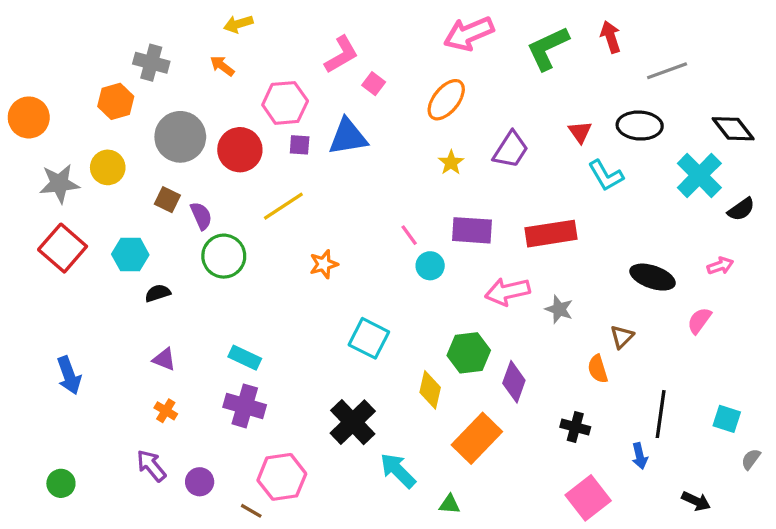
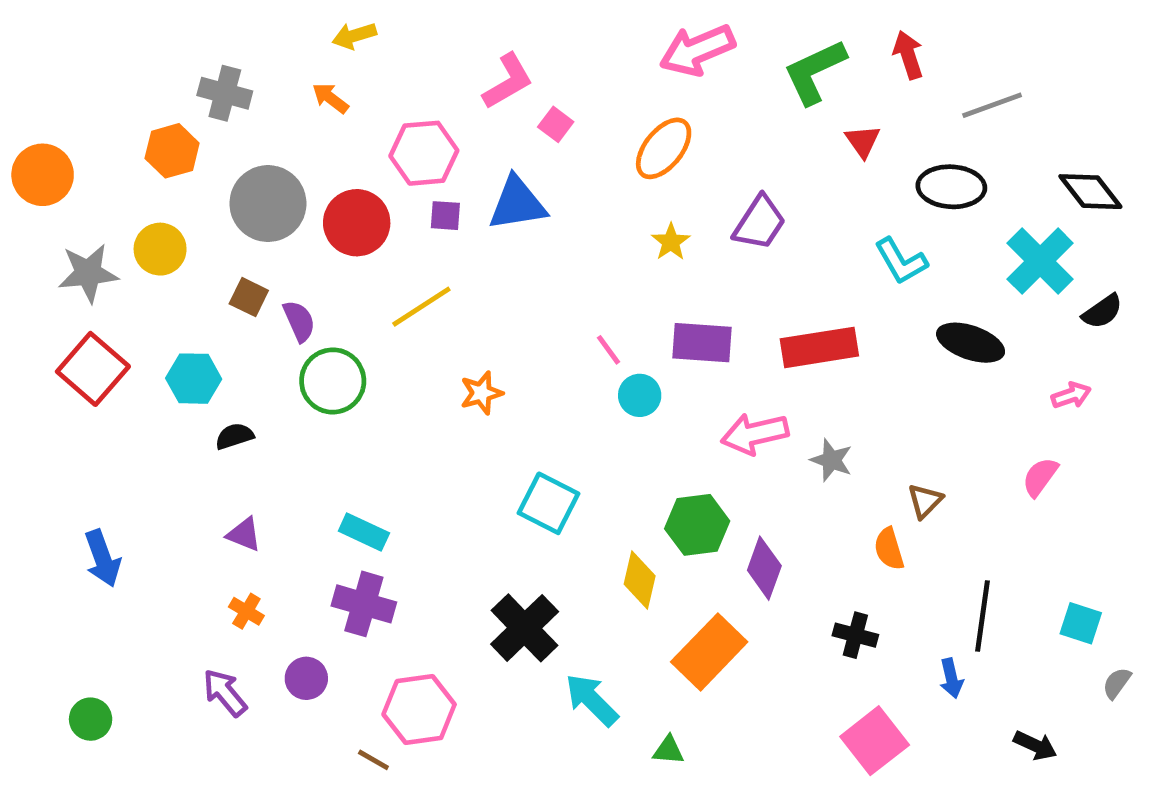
red triangle: (580, 132) -> (863, 141), moved
black ellipse: (653, 277) -> (971, 343), moved
purple circle: (200, 482) -> (306, 678), moved

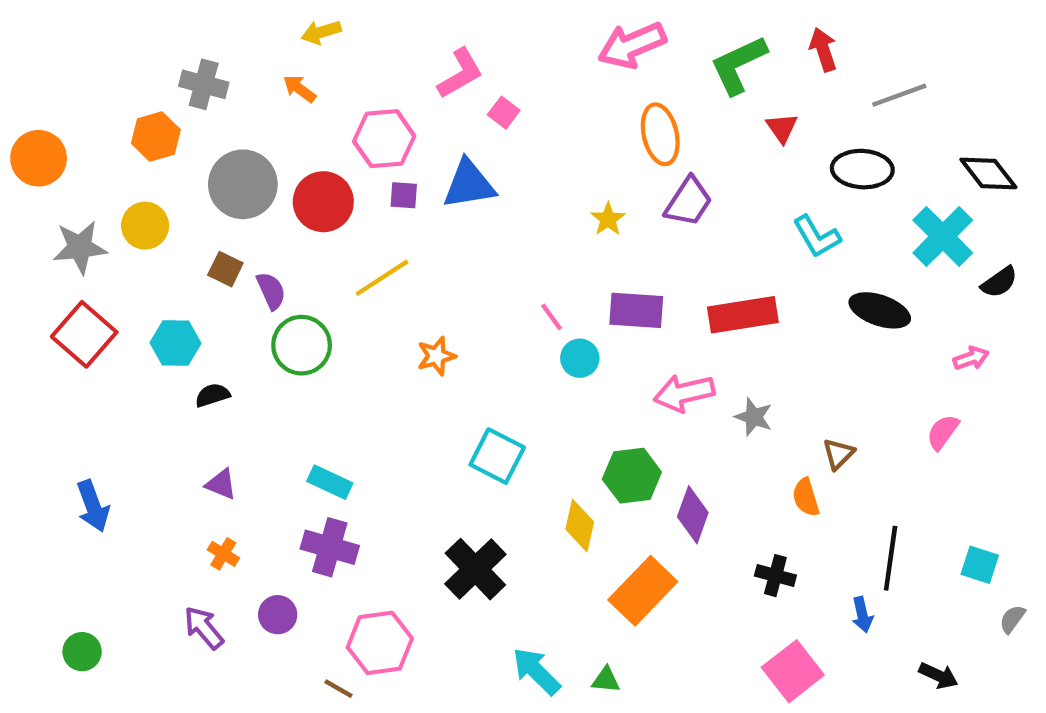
orange ellipse: (664, 148) -> (660, 134), moved, turned -52
cyan arrow: (592, 700) -> (536, 671), moved

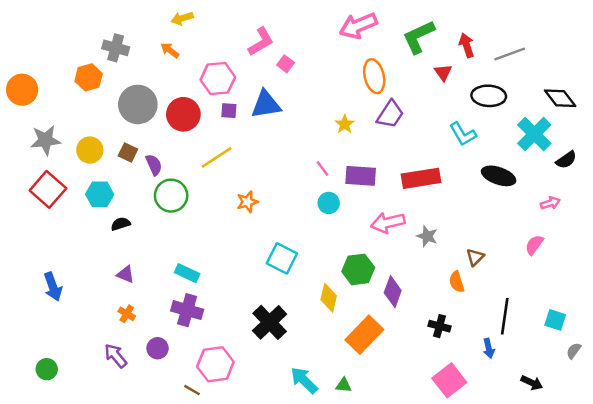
red arrow: (823, 50) -> (467, 45), moved
yellow circle: (145, 226) -> (90, 150), moved
pink line: (552, 317) -> (323, 168), moved

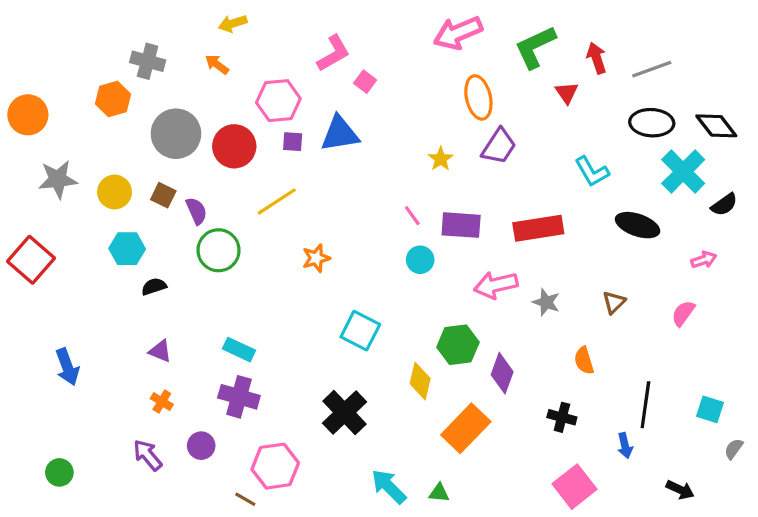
black ellipse: (489, 96) -> (652, 123), moved
red square: (48, 189) -> (31, 260), moved
brown triangle: (475, 257) -> (614, 302), moved

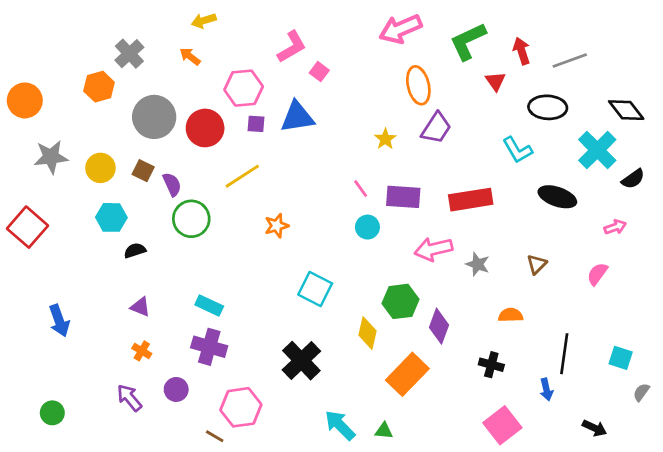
gray cross: (148, 61) -> (129, 54), turned 32
black ellipse: (652, 123) -> (548, 107), moved
orange semicircle: (584, 361) -> (511, 315), turned 105

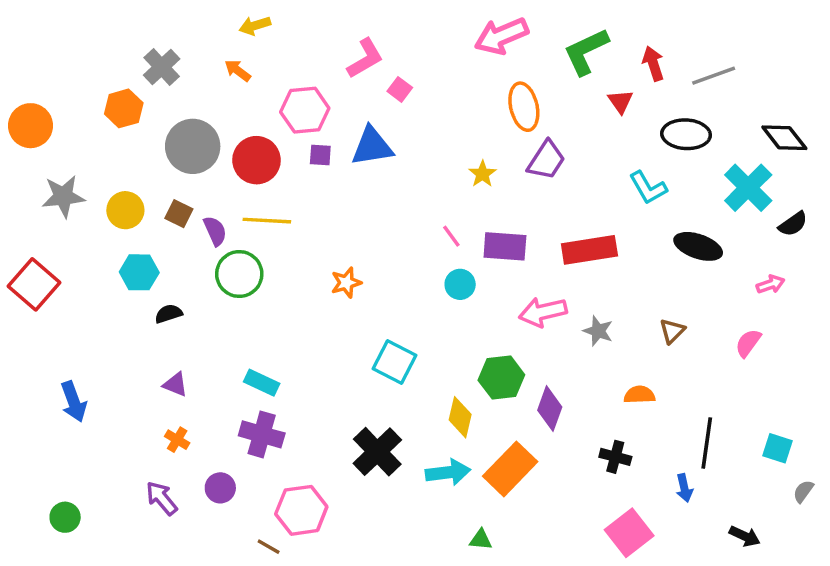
yellow line: (242, 176) -> (267, 221), moved, turned 36
cyan arrow: (340, 425) -> (448, 472), moved, turned 128

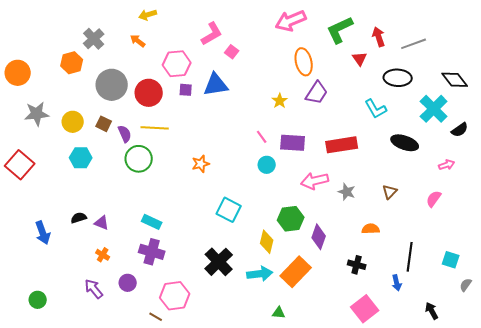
black semicircle: (169, 314) -> (79, 218), moved
black arrow: (745, 536) -> (432, 311), turned -144

